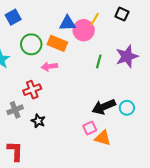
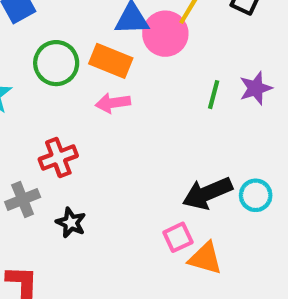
purple star: (127, 56) -> (256, 88), size x0.7
green line: (99, 61) -> (214, 95), moved
pink arrow: (49, 66) -> (113, 103), moved

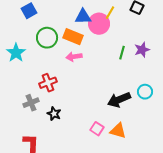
cyan circle: (256, 195) -> (145, 92), moved
pink square: (178, 237) -> (97, 129), moved, turned -32

